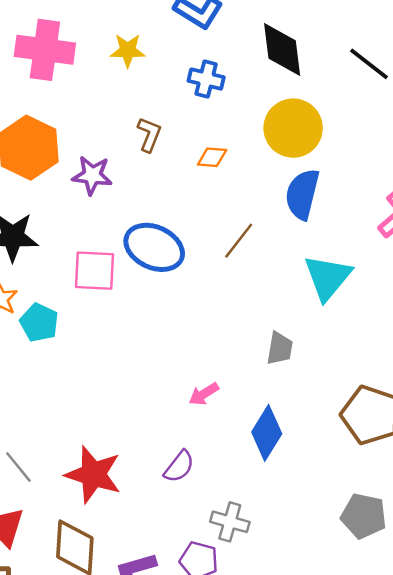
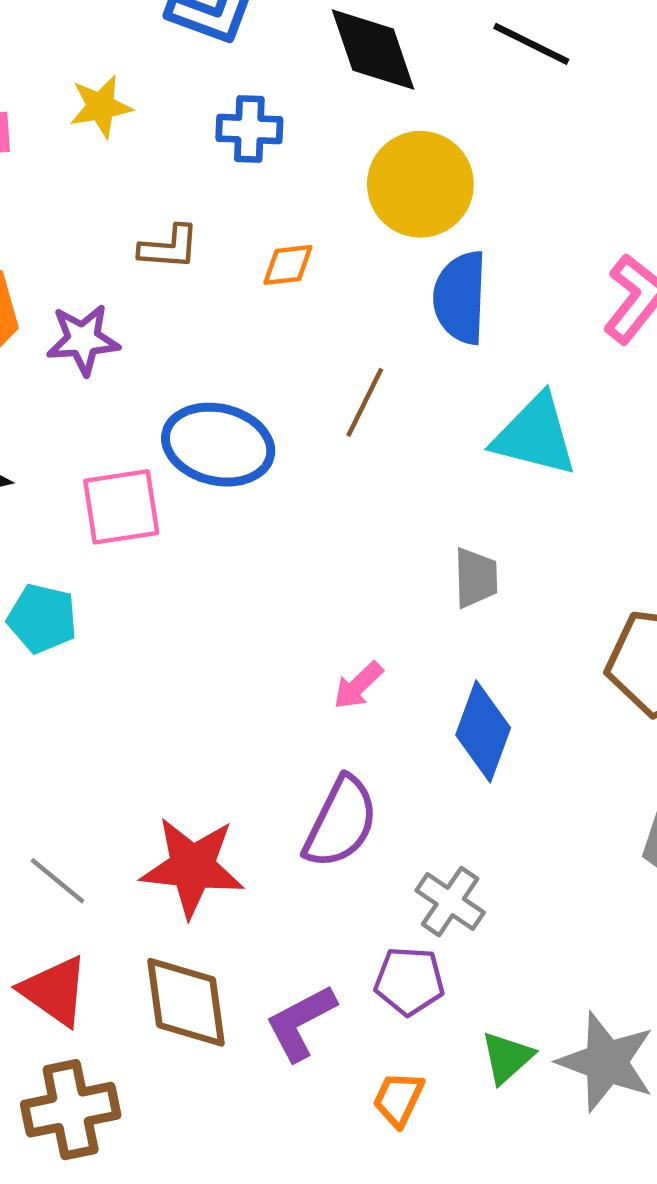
brown L-shape: (149, 135) -> (169, 247), turned 84
cyan triangle: (328, 277) -> (535, 435), turned -44
purple semicircle: (179, 467) -> (341, 822), size x1.5
gray cross: (230, 522) -> (450, 902), turned 30

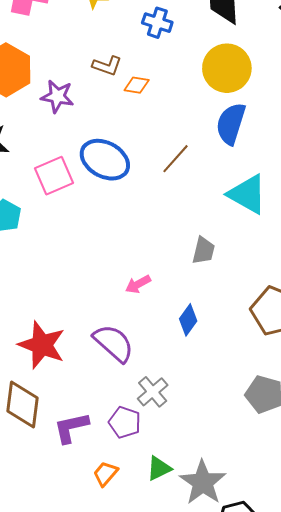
orange diamond: (288, 265) -> (137, 85), moved
pink square: (121, 507) -> (54, 176), turned -30
blue diamond: (483, 731) -> (188, 320), size x0.7
purple semicircle: (341, 822) -> (114, 343), turned -90

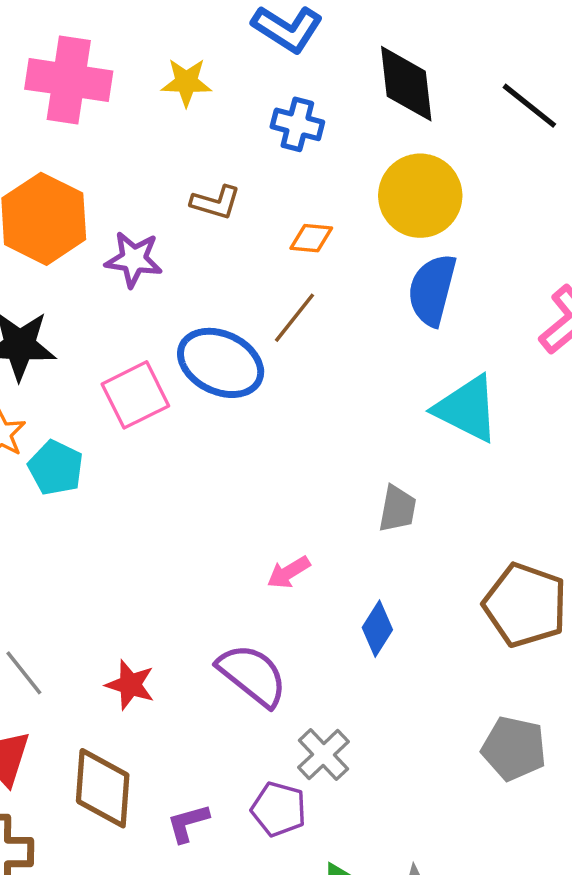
orange diamond: (137, 85) -> (311, 238), moved
brown line: (175, 159) -> (295, 318), moved
red star: (42, 345) -> (130, 685), size x0.6
purple L-shape: (71, 428) -> (188, 823), size x0.7

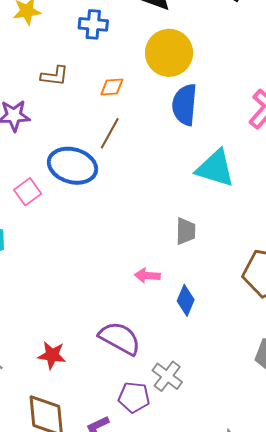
pink square: (135, 395) -> (28, 192), size x0.7
pink arrow: (289, 572) -> (147, 276), moved, turned 45
purple pentagon: (279, 809) -> (134, 397), moved

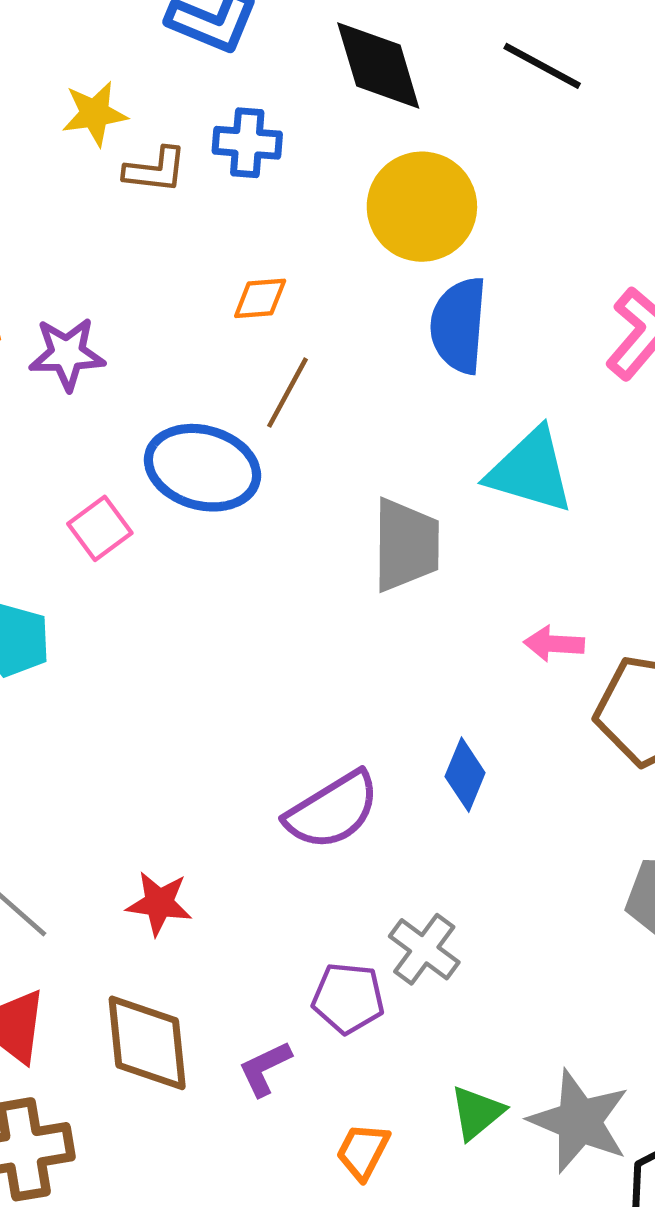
brown L-shape: (55, 76) -> (155, 170), moved
orange diamond: (112, 87) -> (260, 298), moved
gray trapezoid: (186, 231) -> (406, 545), moved, size x1.5
pink arrow: (147, 276) -> (554, 644), moved
purple semicircle: (120, 338) -> (332, 810), moved, turned 120

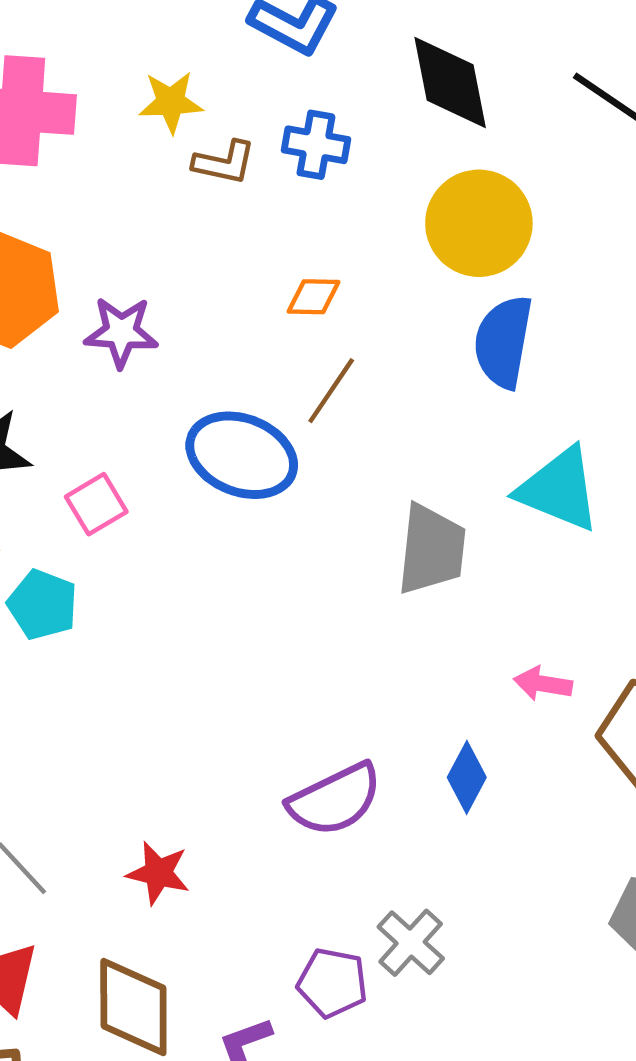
pink square: (100, 528) -> (96, 504), moved
pink arrow: (554, 644) -> (543, 684), moved

